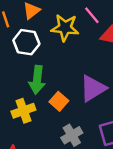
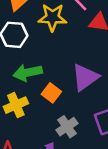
green arrow: (37, 80) -> (28, 73), turned 76

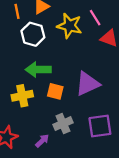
orange square: (51, 93) -> (55, 91), turned -35

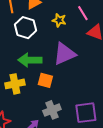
yellow star: (69, 26) -> (59, 20), size x0.6
purple triangle: (87, 84) -> (65, 54), moved

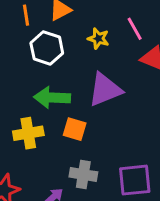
gray cross: (52, 110) -> (83, 174), turned 30

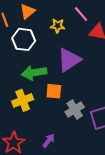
gray cross: (83, 174) -> (75, 110), moved, turned -30

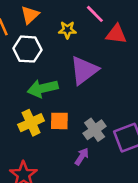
orange square: (54, 91) -> (59, 121), moved
purple arrow: (49, 141) -> (82, 156), moved

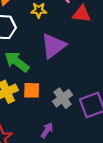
green arrow: (43, 88) -> (17, 62), turned 50
purple arrow: (82, 156) -> (47, 130), moved

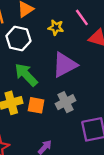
gray cross: (63, 98) -> (65, 102), moved

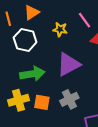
green arrow: (26, 75) -> (32, 74), turned 125

